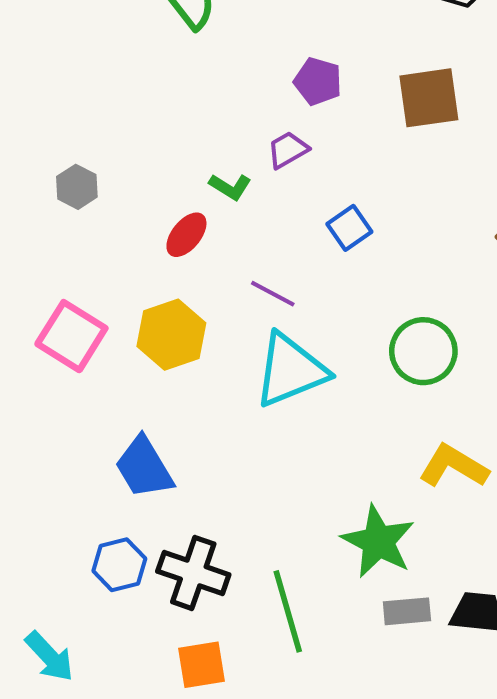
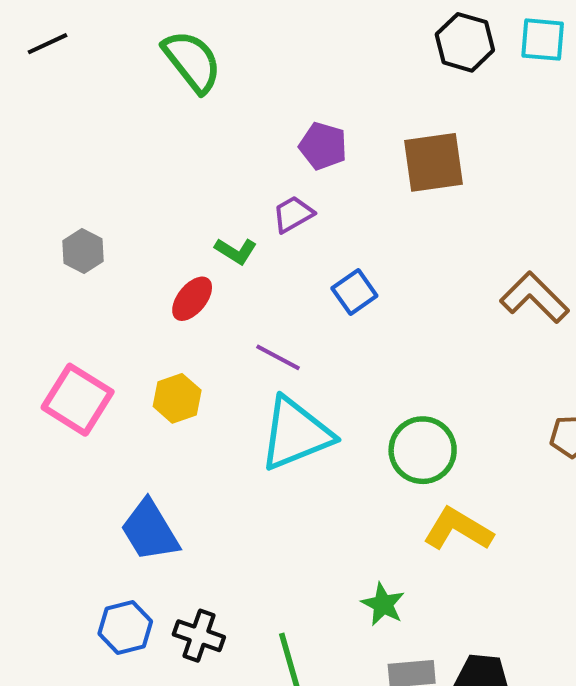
yellow hexagon: (171, 335) -> (177, 398), size x0.7
green circle: (423, 351) -> (423, 450), moved
green star: (378, 541) -> (383, 604), size x0.6
black cross: (193, 573) -> (199, 636), size x0.7

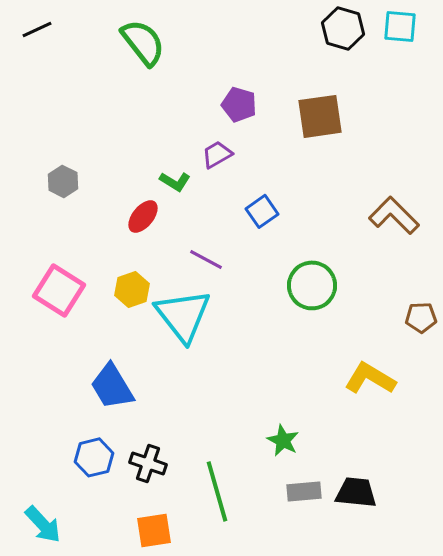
cyan triangle: (296, 434) -> (183, 315), moved, turned -46
green circle: (423, 450) -> (312, 285), moved
yellow L-shape: (458, 529) -> (370, 378), moved

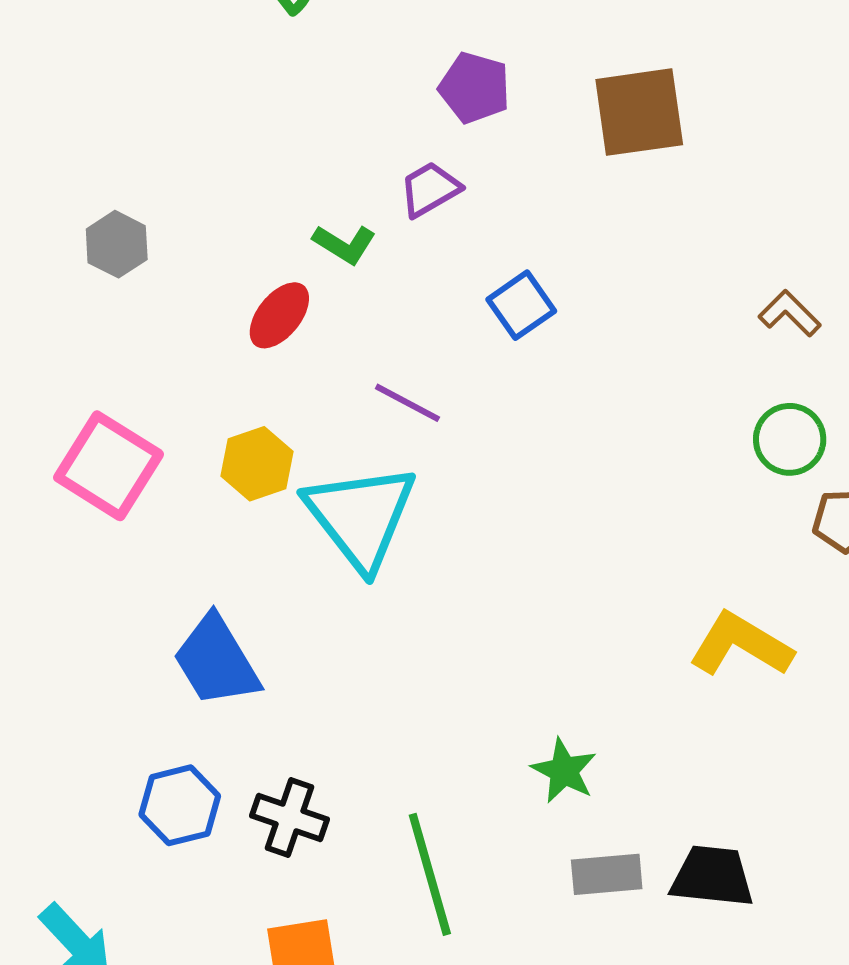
brown L-shape: (394, 215) -> (790, 313), size x0.6
green circle: (312, 285) -> (790, 439), moved, size x0.7

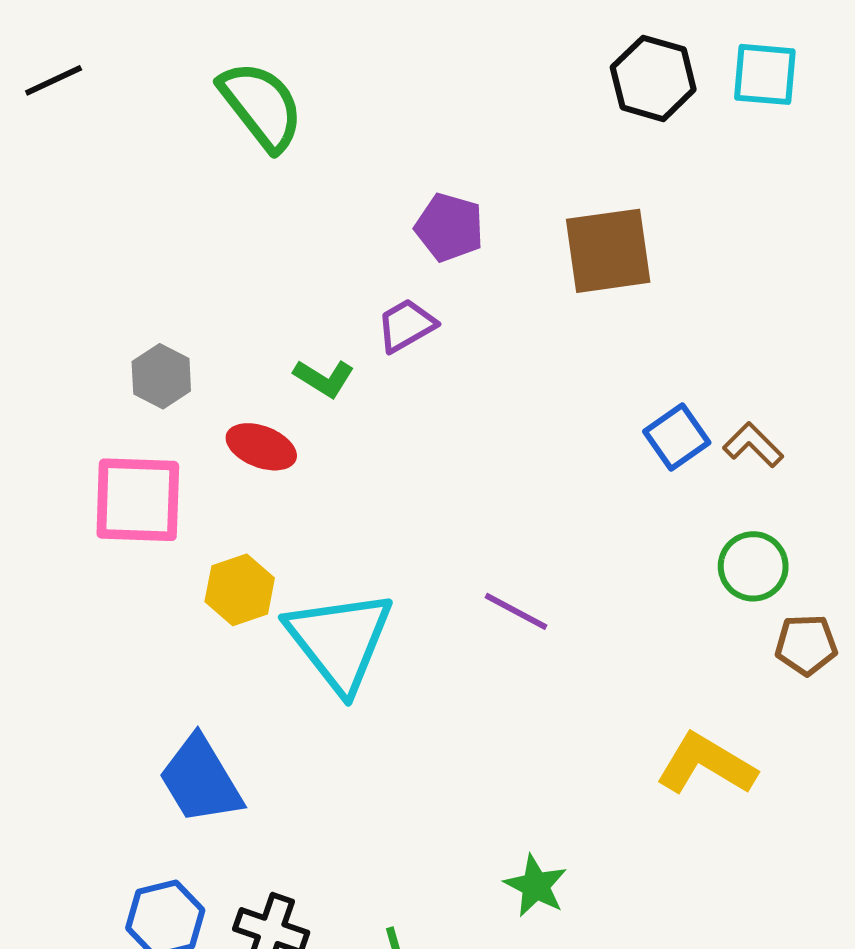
gray hexagon: (117, 244) -> (161, 376), moved
blue square: (521, 305) -> (677, 437), moved
red ellipse: (279, 315) -> (261, 447), turned 72
purple line: (407, 403) -> (516, 611), moved
pink square: (109, 466) -> (138, 500), moved, turned -30

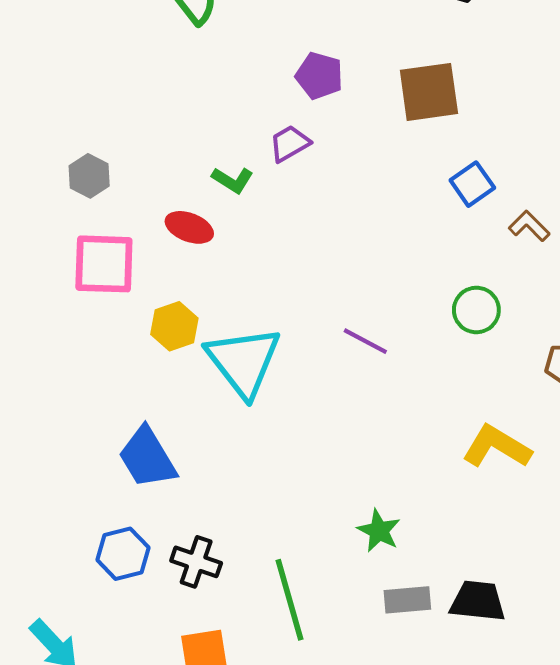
gray hexagon: (161, 376) -> (89, 176), moved
blue square: (677, 437) -> (472, 184), moved
green circle: (753, 566) -> (476, 310), moved

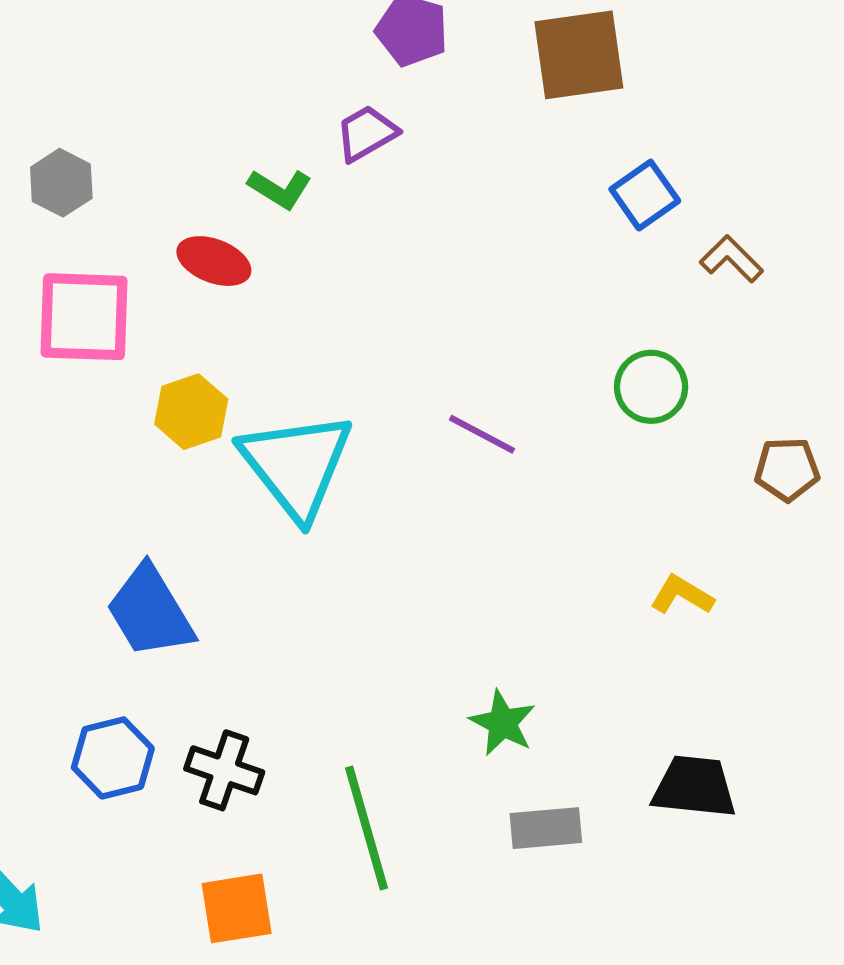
yellow L-shape: (497, 447) -> (682, 595), size x0.6
black trapezoid: (478, 601) -> (694, 787), moved

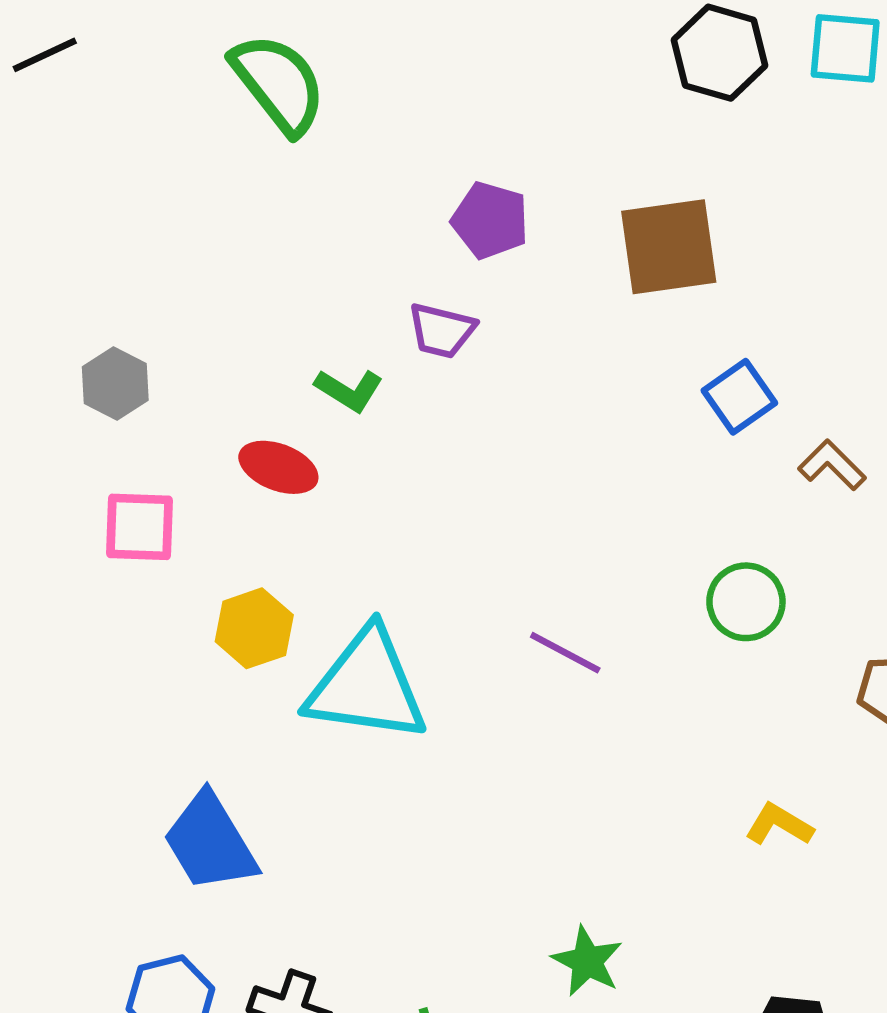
purple trapezoid: (366, 133) -> (442, 331), turned -136
pink square: (84, 317) -> (140, 527), size x0.7
cyan triangle: (296, 465) -> (367, 686), turned -44

